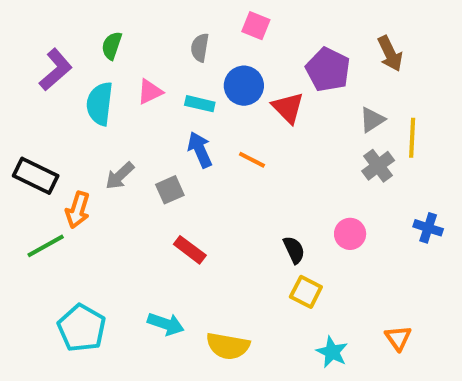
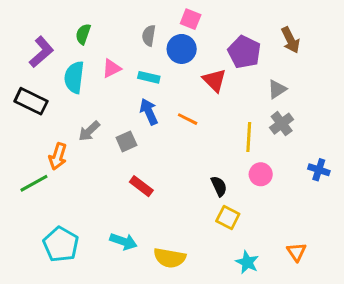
blue circle: (244, 86) -> (182, 49), moved
yellow line: (412, 138) -> (249, 137), moved
black rectangle: (36, 176) -> (31, 101), moved

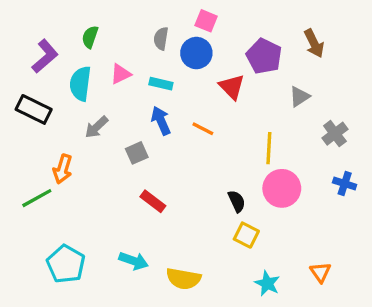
gray cross: (282, 124) -> (335, 134), moved
gray arrow: (89, 131) -> (96, 127), moved
pink circle: (261, 174) -> (282, 188), size x1.5

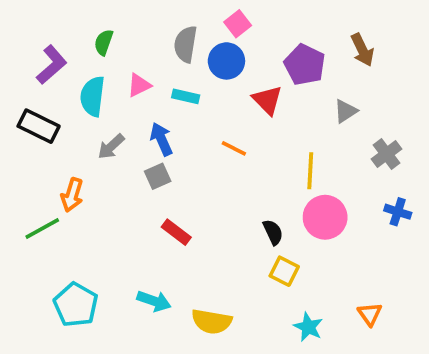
pink square: (206, 21) -> (238, 24), turned 30
gray semicircle: (161, 39) -> (186, 44), size x1.4
blue arrow: (161, 121) -> (161, 139), moved

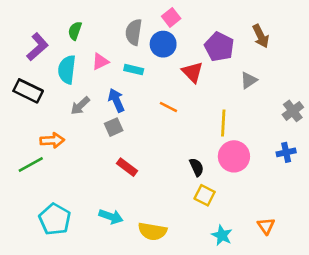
gray cross: (386, 154) -> (293, 111), moved
orange arrow: (72, 195) -> (52, 140), turned -110
blue cross: (398, 212) -> (286, 152), turned -30

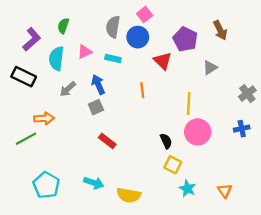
orange line: (168, 107) -> (142, 90), turned 56
cyan star: (222, 235) -> (187, 188), moved

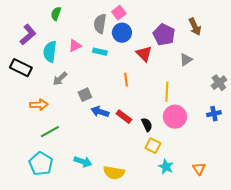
pink square: (145, 14) -> (119, 13), moved
green semicircle: (63, 26) -> (56, 14), moved
blue arrow: (98, 84) -> (100, 112), moved, turned -48
green line: (26, 139) -> (50, 132), moved
red rectangle: (107, 141) -> (124, 117), moved

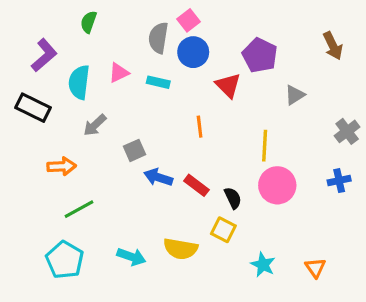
brown arrow: (195, 27) -> (333, 46), moved
yellow square: (153, 146) -> (223, 230), moved
yellow semicircle: (114, 173) -> (181, 249), moved

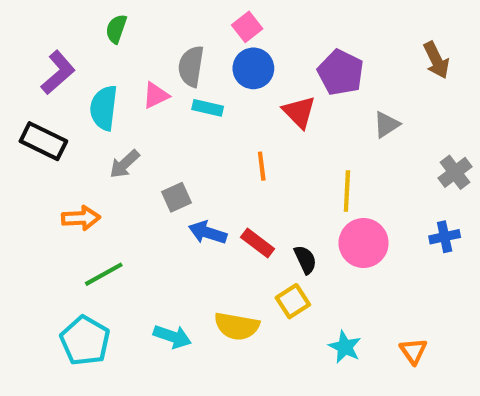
gray semicircle: (158, 38) -> (191, 66), moved
yellow square: (223, 230) -> (293, 301), turned 30

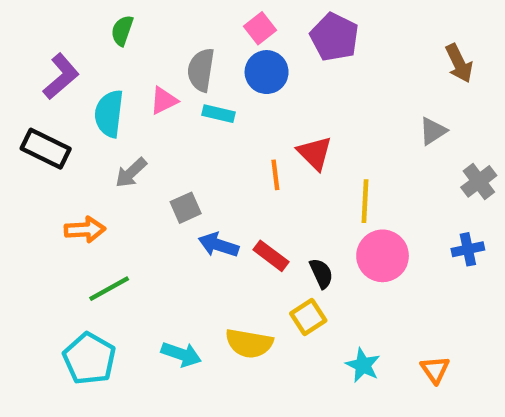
purple pentagon: (341, 73) -> (334, 37), moved
red triangle: (299, 112) -> (315, 153), moved
gray triangle: (386, 125) -> (433, 131), moved

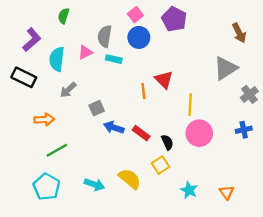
gray triangle: (433, 131) -> (225, 68), size x1.6
yellow semicircle: (249, 343) -> (130, 179), turned -150

